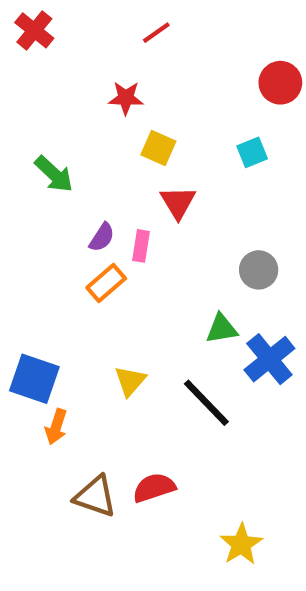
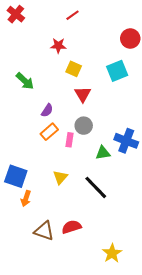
cyan square: (252, 152) -> (117, 71), size x1.5
pink rectangle: (141, 246) -> (69, 140), moved
gray circle: (259, 270) -> (84, 126), moved
blue cross: (269, 359) -> (126, 141), moved, turned -30

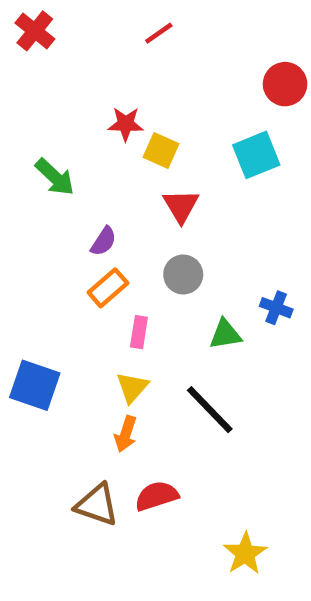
red star: (58, 46) -> (126, 124), moved
pink rectangle: (69, 140) -> (139, 332), moved
blue cross: (126, 141) -> (276, 308), size x0.6
orange arrow: (26, 199) -> (126, 434), moved

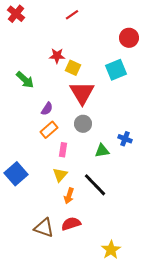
red triangle: (181, 206) -> (82, 93), size x1.5
blue square: (35, 385) -> (16, 174), turned 30
orange arrow: (126, 434) -> (69, 196), moved

